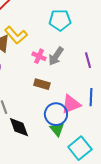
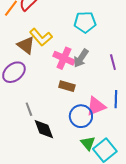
pink cross: (39, 56) -> (64, 58), size x1.5
green triangle: (57, 129) -> (88, 143), moved

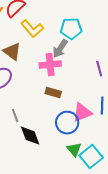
yellow L-shape: (41, 37) -> (32, 29), moved
pink cross: (64, 58) -> (50, 65), turned -30
gray arrow: (81, 58) -> (60, 49), moved

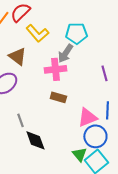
blue circle: (67, 123) -> (95, 136), moved

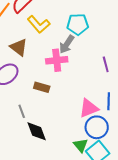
brown rectangle: (58, 97) -> (42, 87), moved

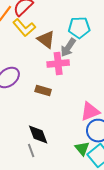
yellow L-shape: (39, 24) -> (24, 28), moved
brown triangle: (19, 47) -> (46, 40), moved
gray line: (22, 111) -> (31, 151), moved

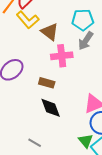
gray arrow: (68, 48) -> (86, 41), moved
black diamond: (38, 135) -> (51, 108), moved
gray line: (31, 151) -> (35, 143), turned -40

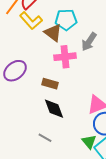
cyan pentagon: (83, 20) -> (66, 20), moved
gray line: (35, 143) -> (45, 138), moved

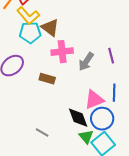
cyan pentagon: (66, 20) -> (30, 33), moved
gray arrow: (89, 42) -> (86, 62), moved
black diamond: (54, 109) -> (78, 118), moved

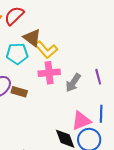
yellow L-shape: (28, 16) -> (46, 50), moved
brown triangle: (50, 28) -> (32, 38), moved
brown rectangle: (47, 79) -> (19, 92), moved

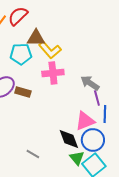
brown triangle: (32, 38) -> (36, 38), turned -36
purple line: (98, 77) -> (97, 98), moved
gray arrow: (73, 83) -> (90, 83), moved, turned 90

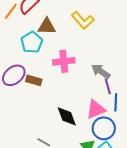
yellow L-shape: (50, 50) -> (83, 20), moved
cyan pentagon: (21, 54) -> (32, 42), turned -30
black diamond: (69, 139) -> (67, 116), moved

